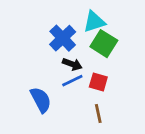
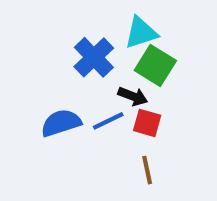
black arrow: (72, 64) -> (133, 96), moved
blue semicircle: (41, 100) -> (61, 123), moved, turned -80

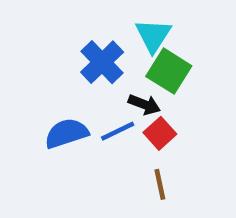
cyan triangle: (141, 33) -> (153, 35), turned -39
red square: (147, 123) -> (160, 133), turned 32

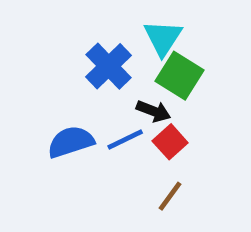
brown line: (160, 184) -> (170, 196), turned 48

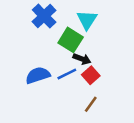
blue cross: (109, 66) -> (44, 16), moved
green square: (179, 76) -> (71, 40), moved

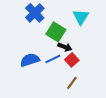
cyan triangle: (87, 20) -> (81, 17), moved

